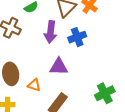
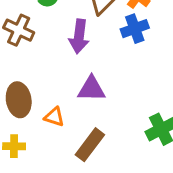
blue cross: (77, 37) -> (135, 29), moved

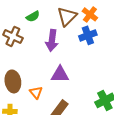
orange triangle: (54, 117) -> (36, 92), turned 32

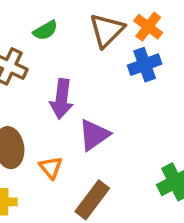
purple arrow: (52, 40) -> (62, 99), moved
purple triangle: (60, 74) -> (94, 135), turned -36

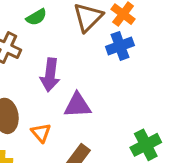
purple triangle: (94, 135) -> (77, 105), turned 32

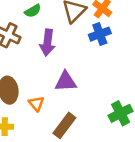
purple arrow: (50, 75) -> (47, 43), moved

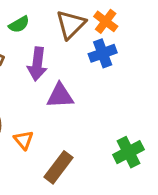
purple triangle: (66, 82) -> (60, 96), moved

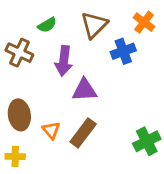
orange cross: (106, 21) -> (144, 22), moved
brown rectangle: (59, 167) -> (83, 133), moved

